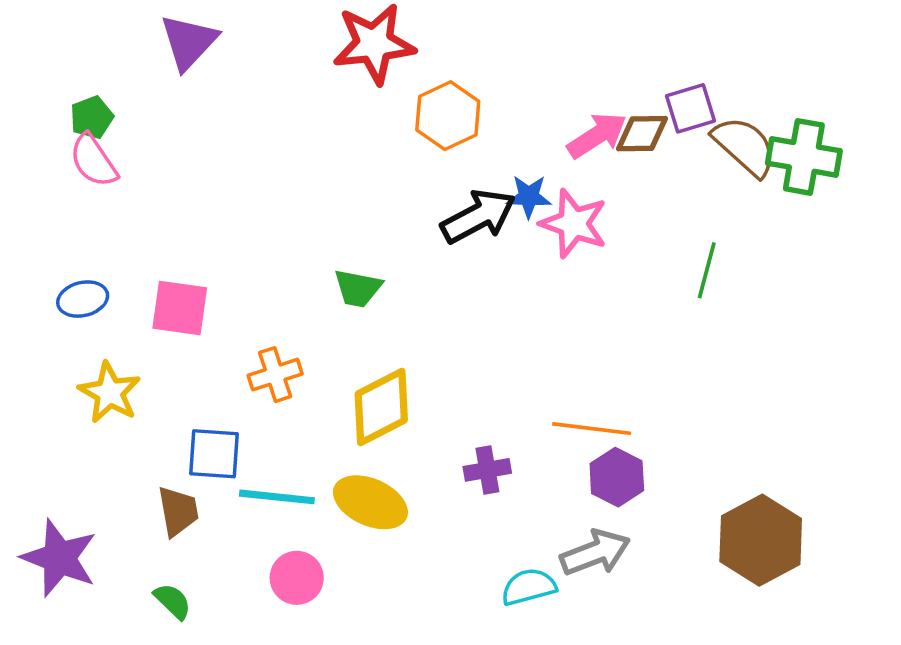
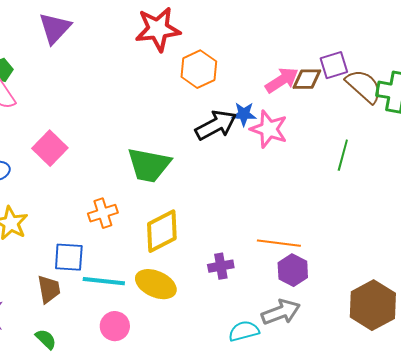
green trapezoid: (358, 288) -> (149, 165), size x1.6
pink square: (180, 308) -> (50, 148), moved, turned 36

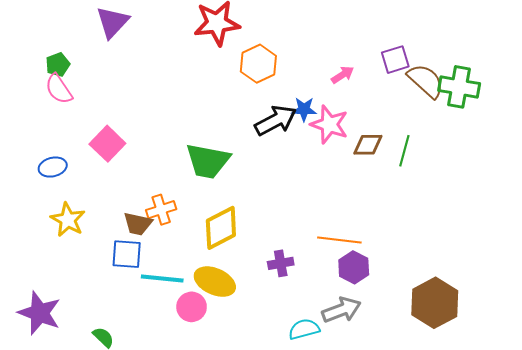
brown diamond: (307, 79) -> (368, 145), moved
pink arrow: (282, 80) -> (343, 75), size x0.7
brown trapezoid: (49, 289) -> (138, 224), moved, turned 112
pink circle: (115, 326) -> (192, 307), moved

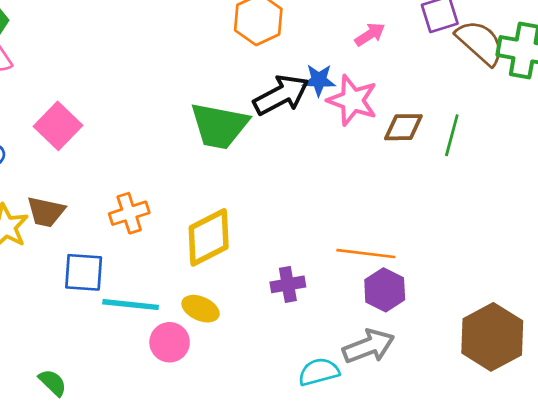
green trapezoid: (208, 161) -> (219, 126), moved
brown trapezoid: (138, 224) -> (46, 212), moved
yellow ellipse: (215, 282) -> (200, 309), size x0.7

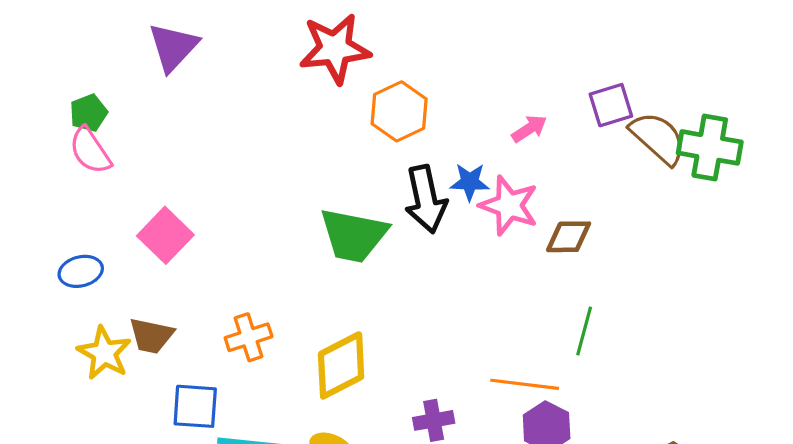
black arrow: (281, 95) -> (426, 199), turned 106
green line: (452, 135) -> (584, 331), moved

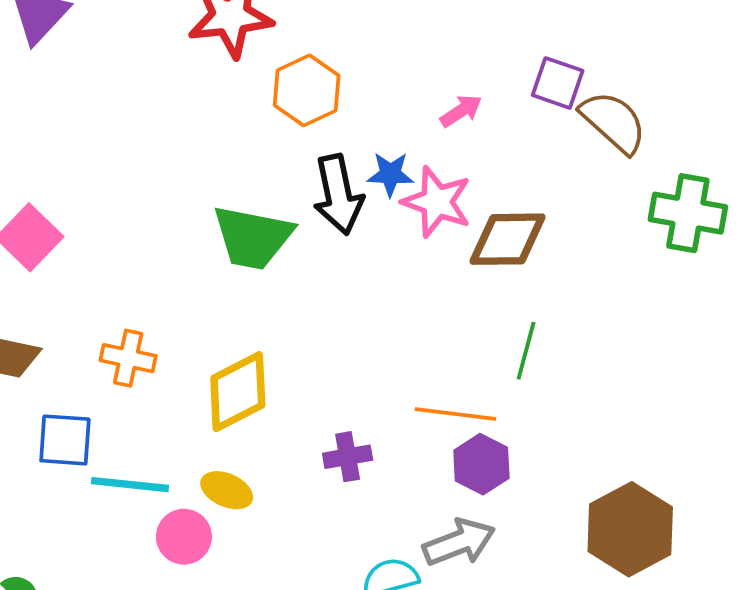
purple square: (611, 105) -> (558, 83), turned 36
green cross: (710, 147) -> (688, 213), moved
brown diamond: (569, 237) -> (507, 239), size x1.4
orange cross: (249, 337) -> (128, 358), turned 30

